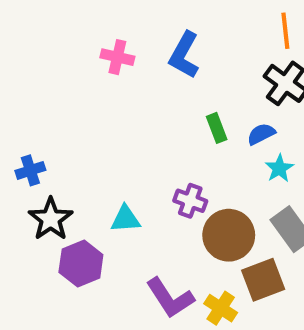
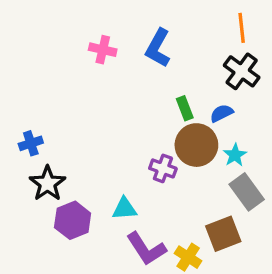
cyan star: (279, 168) -> (235, 155), moved
cyan triangle: (125, 219) -> (124, 209), moved
brown circle: (229, 235) -> (196, 145), moved

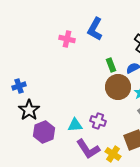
pink cross: (103, 50) -> (67, 39), moved
purple cross: (163, 168) -> (98, 121), moved

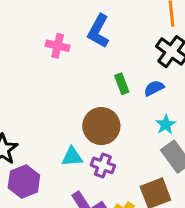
brown circle: (118, 87) -> (101, 126), moved
cyan triangle: (75, 125) -> (72, 157), moved

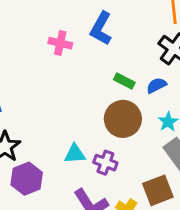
green rectangle: (122, 84) -> (124, 81), turned -42
brown circle: (101, 126) -> (123, 119), moved

